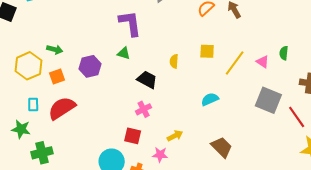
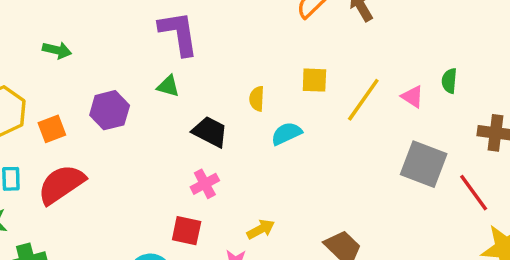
green arrow: (55, 50) -> (57, 50), moved
cyan semicircle: (210, 99) -> (286, 134), moved

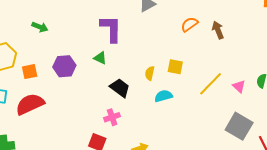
yellow square: (314, 80) -> (175, 67), moved

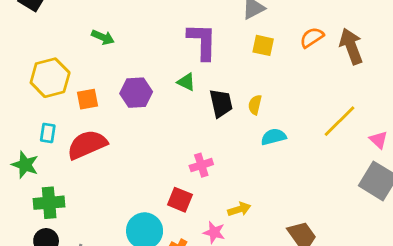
brown arrow: (218, 30) -> (351, 46), size x1.4
yellow square: (175, 67) -> (263, 45), moved
pink triangle: (239, 86) -> (379, 140), moved
black trapezoid: (120, 88) -> (221, 103), moved, turned 40

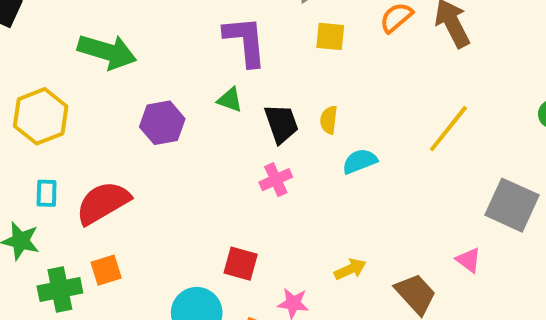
green arrow: (103, 37) -> (107, 52), size x1.8
orange square: (88, 99) -> (106, 270), moved
pink triangle: (379, 140) -> (469, 260), moved
pink cross: (201, 165) -> (276, 180), moved
yellow arrow: (239, 209) -> (350, 269), moved

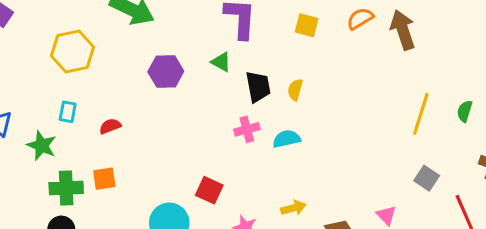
yellow line: (448, 129) -> (421, 114), moved, turned -30
cyan semicircle: (360, 161) -> (287, 139), moved
red semicircle: (103, 203) -> (110, 126), size x0.5
gray square: (512, 205) -> (427, 178), size x0.6

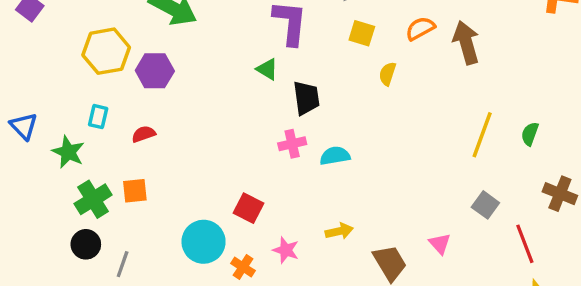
purple hexagon: (166, 71) -> (155, 71), moved
yellow semicircle: (295, 90) -> (387, 74), moved
green cross: (66, 188) -> (93, 199), turned -32

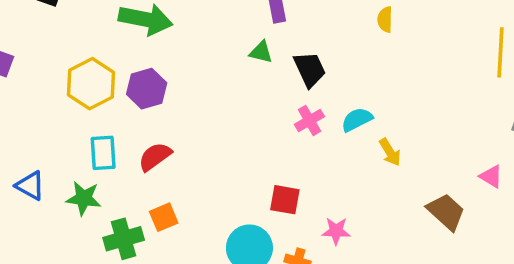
cyan rectangle: (98, 117) -> (103, 153), size x1.4
red semicircle: (144, 134) -> (155, 157), size x1.4
green cross: (93, 199) -> (124, 239), turned 33
yellow arrow: (339, 231) -> (390, 152), moved, turned 88

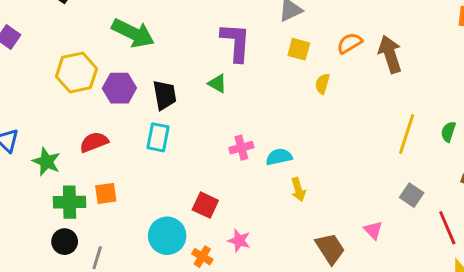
black trapezoid: (310, 69) -> (165, 95), moved
cyan rectangle: (103, 153) -> (158, 137), moved
red semicircle: (155, 157) -> (94, 142), moved

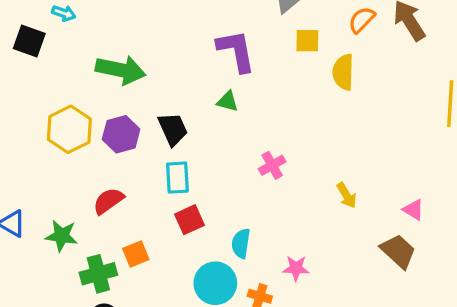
yellow semicircle: (322, 84) -> (343, 72), size x1.5
cyan semicircle: (279, 157) -> (241, 243), moved, turned -55
red square: (205, 205) -> (190, 220), moved, turned -35
pink triangle: (373, 230) -> (413, 210), moved

